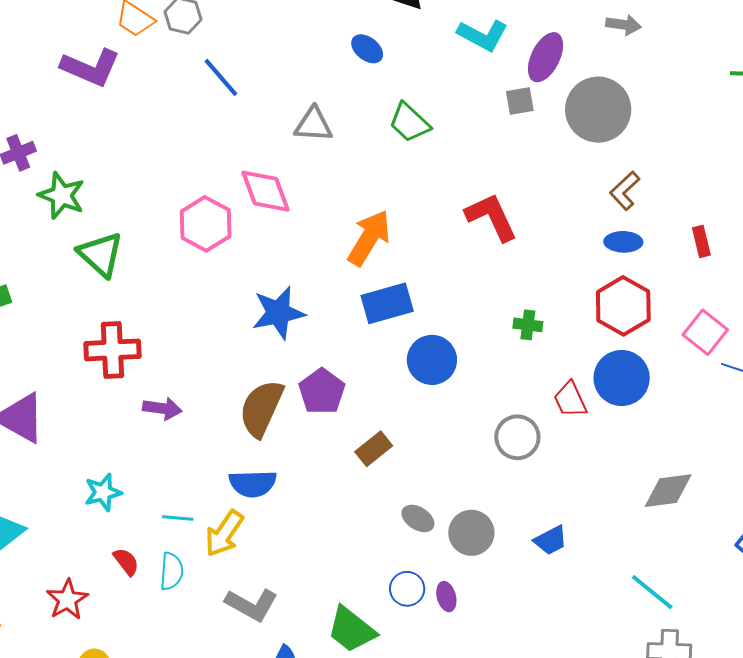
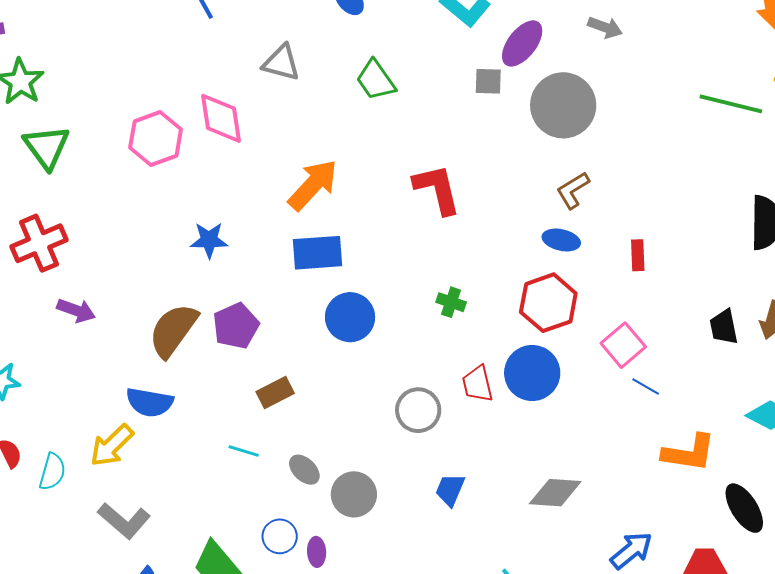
blue star: (278, 313) -> (209, 240), size x0.7
red cross: (112, 350) -> (39, 243), turned -32
cyan line: (178, 518) -> (244, 451), moved
blue trapezoid: (551, 540) -> (450, 490), moved, turned 129

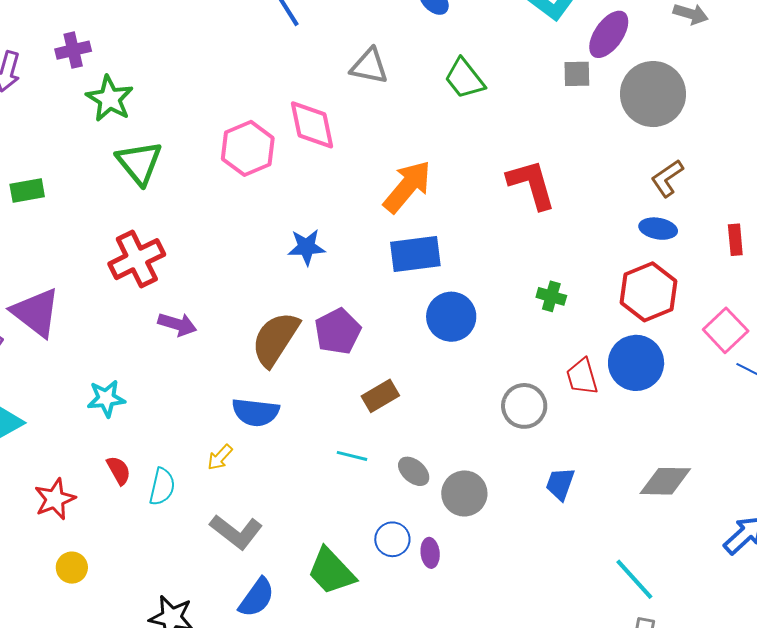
yellow arrow: (112, 445) -> (220, 457), size x0.6

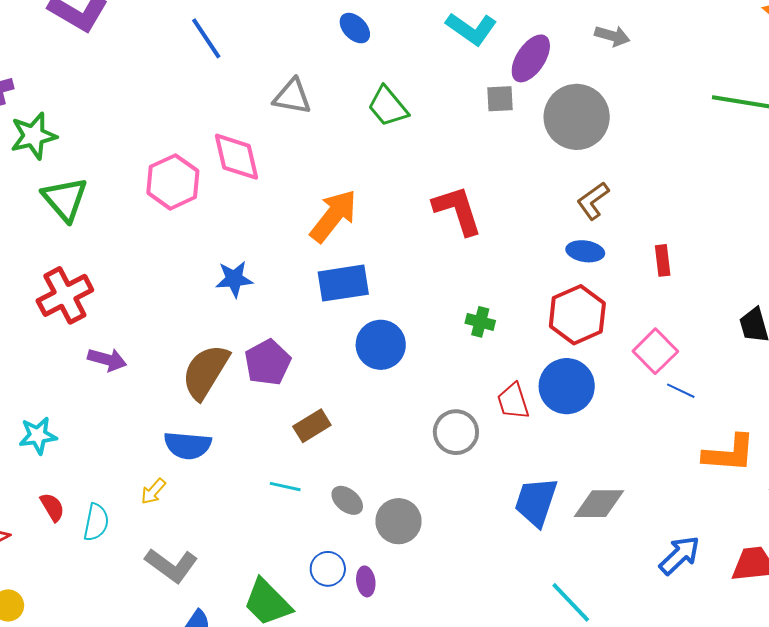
green star: (110, 99) -> (34, 136), turned 30
blue trapezoid: (560, 484) -> (536, 502), moved, size x1.5

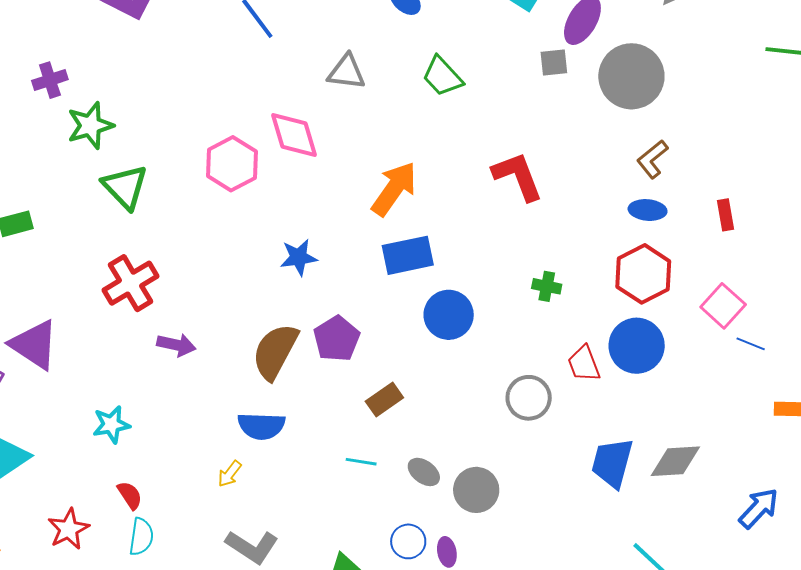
cyan semicircle: (96, 522) -> (141, 537), moved

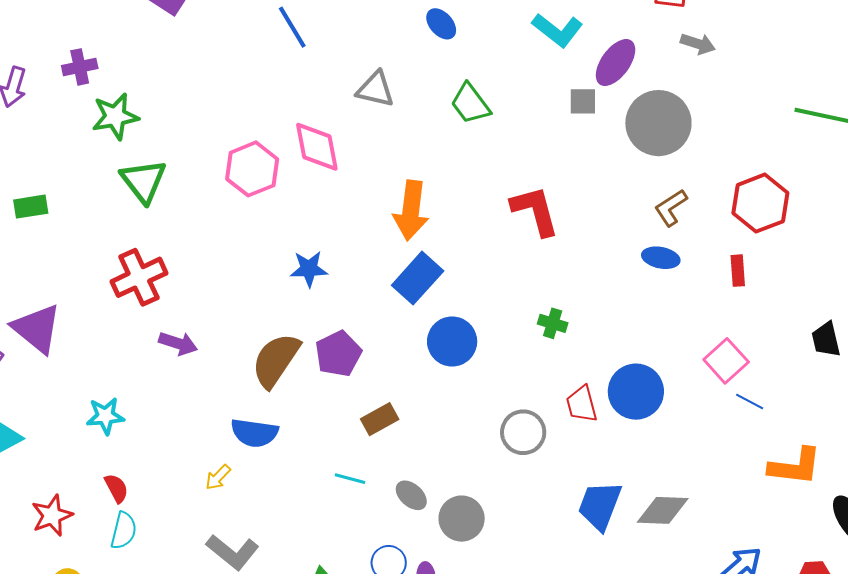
orange arrow: (394, 189) -> (411, 210), turned 146
blue rectangle: (408, 255) -> (418, 278), turned -42
red hexagon: (643, 274) -> (760, 203), moved

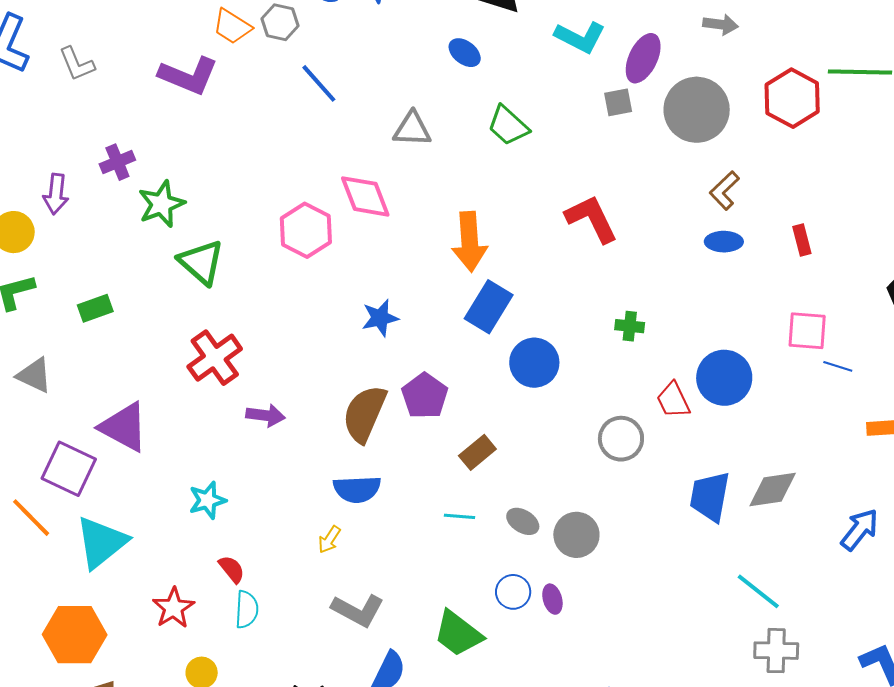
red hexagon: (760, 203) -> (792, 98), moved
pink square: (726, 361) -> (807, 331), turned -33

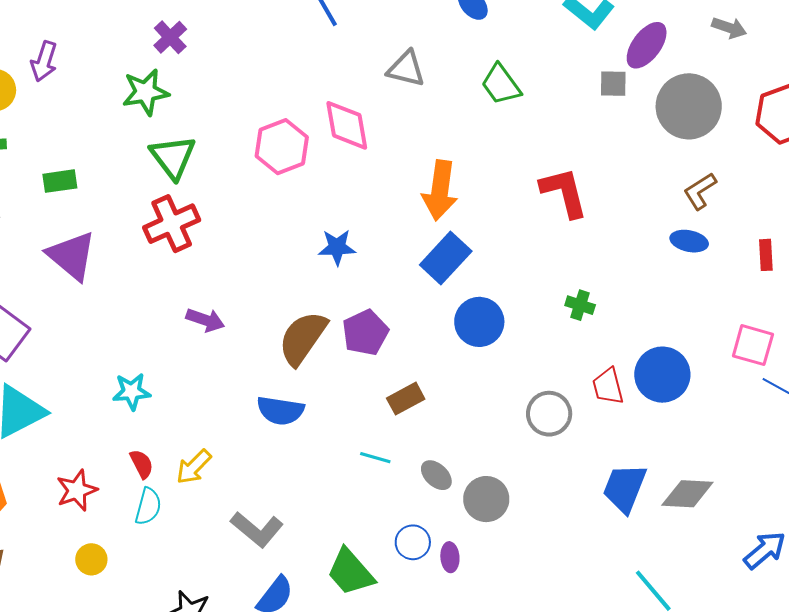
purple cross: (117, 162) -> (170, 37), moved, turned -32
red cross: (215, 358) -> (172, 224), moved
purple triangle: (124, 427) -> (72, 256), moved
yellow arrow: (329, 540) -> (194, 467), moved, size x1.4

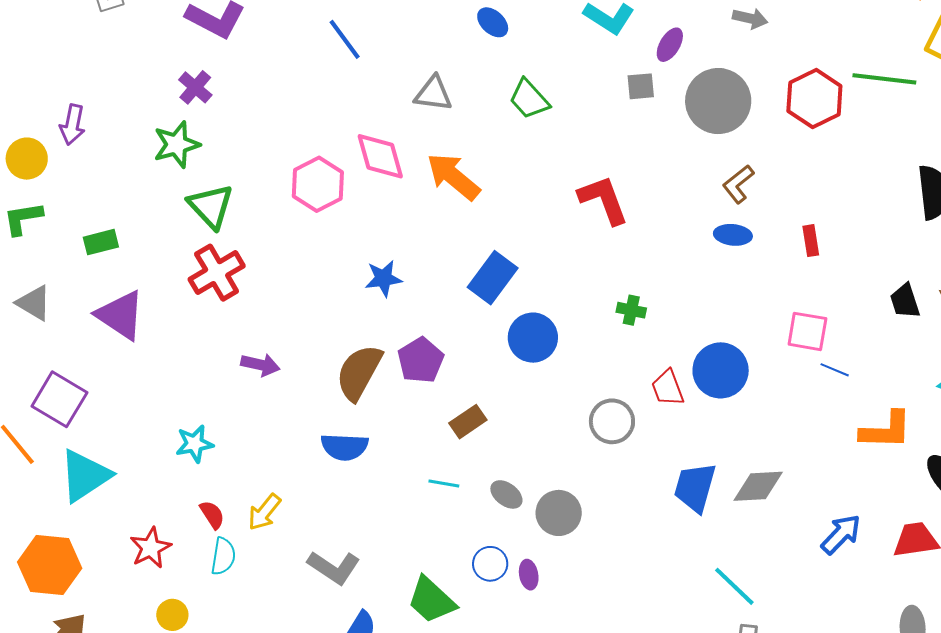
purple ellipse: (647, 45) -> (670, 45), size x0.7
orange arrow: (440, 190) -> (453, 177), moved, turned 128

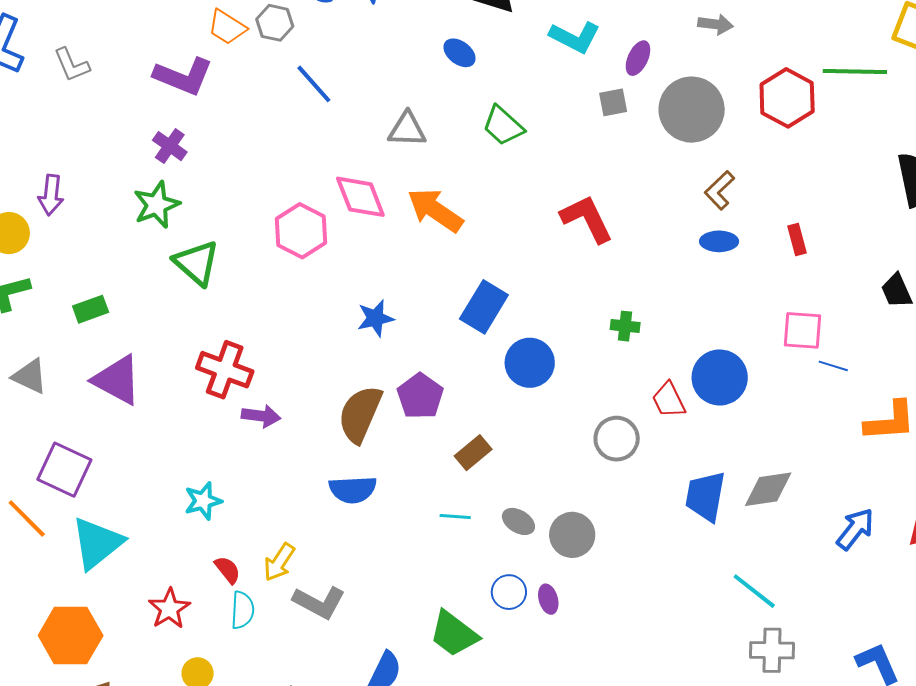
red cross: (217, 273) -> (225, 370), moved, turned -34
gray L-shape: (334, 567) -> (319, 602), moved

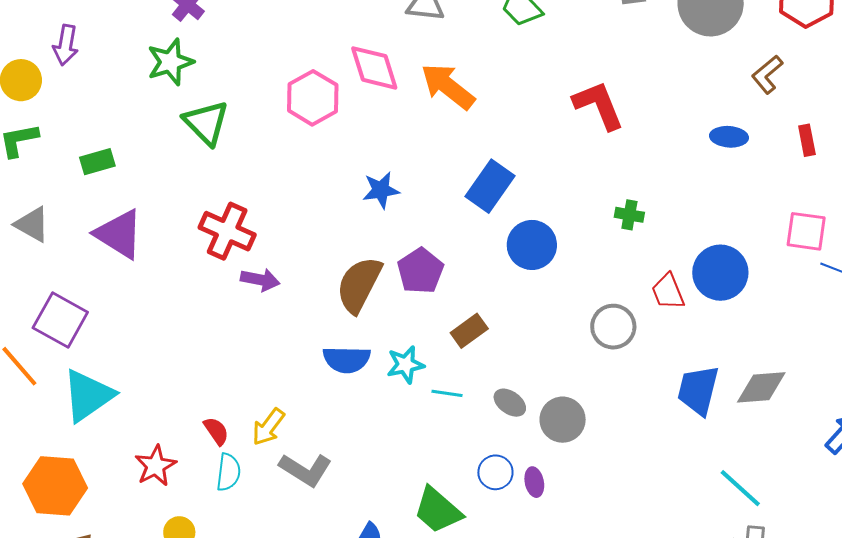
brown L-shape: (720, 190) -> (767, 74), moved
cyan star: (203, 501) -> (406, 365), moved

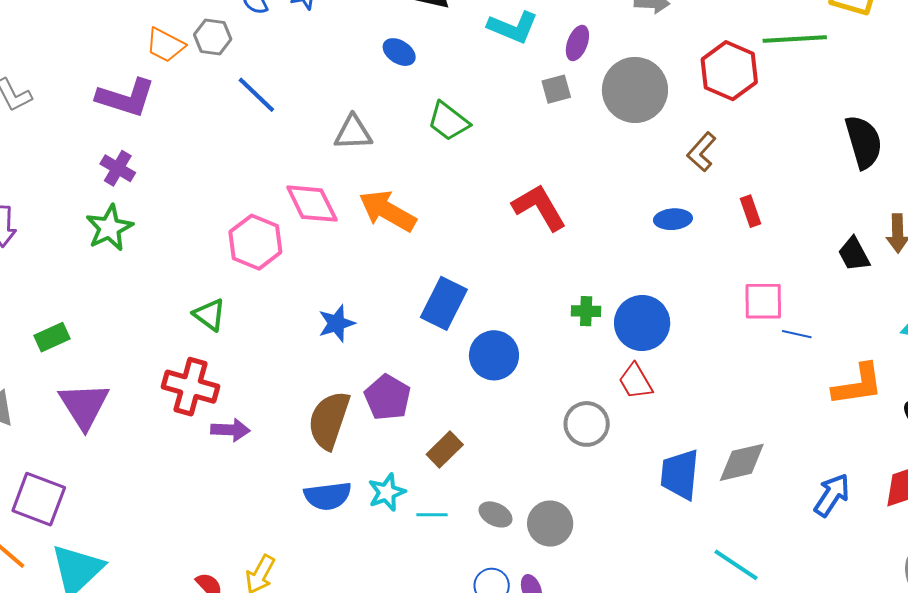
green triangle: (206, 123) -> (209, 315), moved, size x0.7
purple triangle: (119, 234) -> (84, 406), turned 34
blue circle: (720, 273) -> (642, 323), moved

